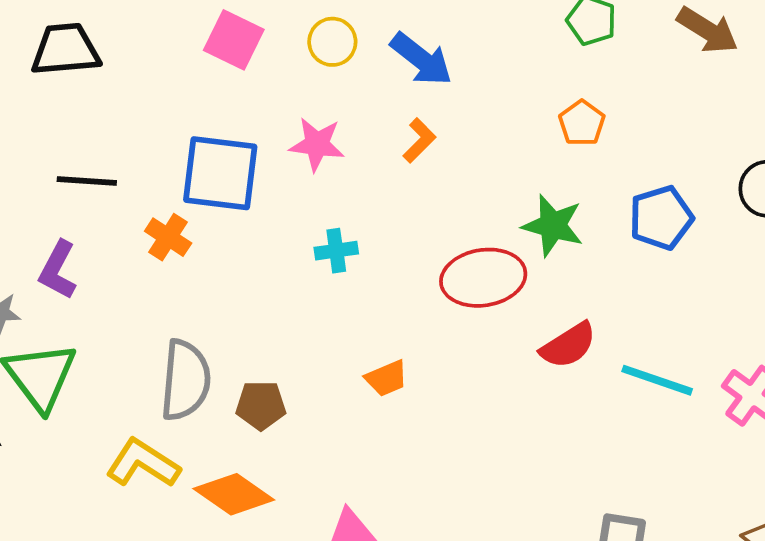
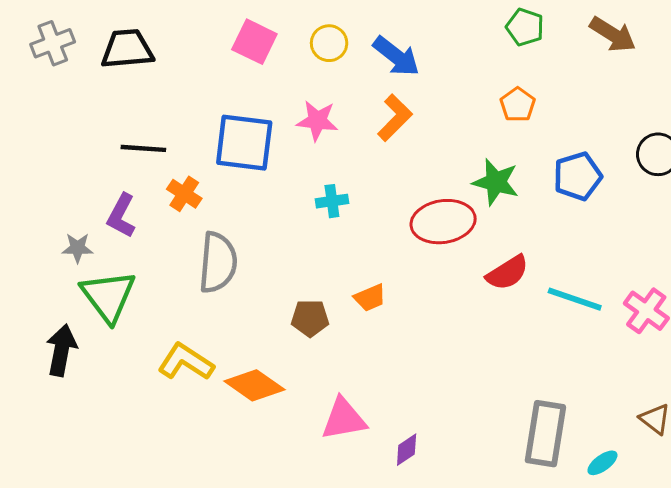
orange L-shape: (419, 140) -> (395, 118), size x1.4
orange cross: (168, 237) -> (184, 194), moved
gray semicircle: (185, 380) -> (218, 263), moved
brown pentagon: (261, 405) -> (310, 318), moved

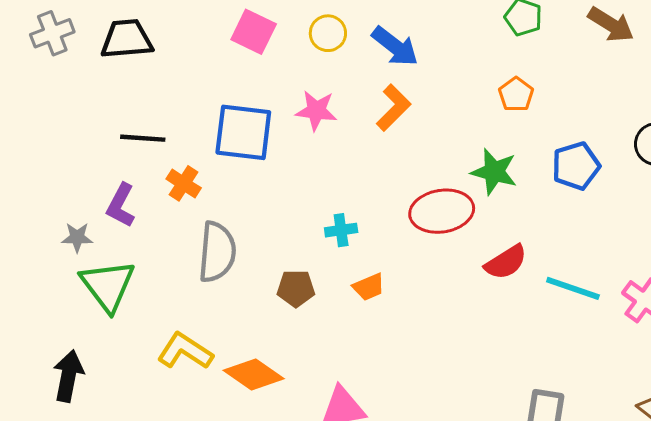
cyan cross: (332, 201) -> (341, 230), moved
brown pentagon: (310, 318) -> (296, 288), moved
black arrow: (61, 350) -> (68, 376), moved

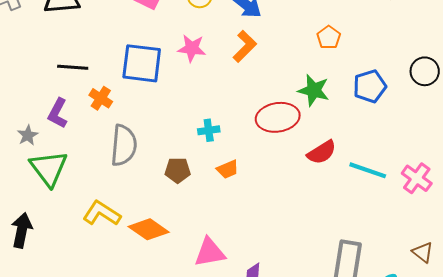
gray star: (77, 237) -> (28, 135), turned -30

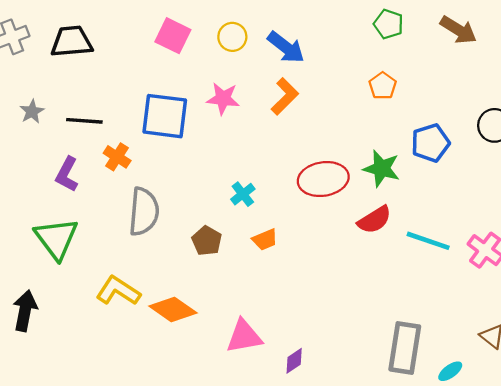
green star: (314, 90) -> (381, 169), moved
cyan cross: (209, 130) -> (243, 194), turned -30
gray star: (28, 135) -> (32, 111), moved
brown pentagon: (178, 170) -> (207, 241), turned 30

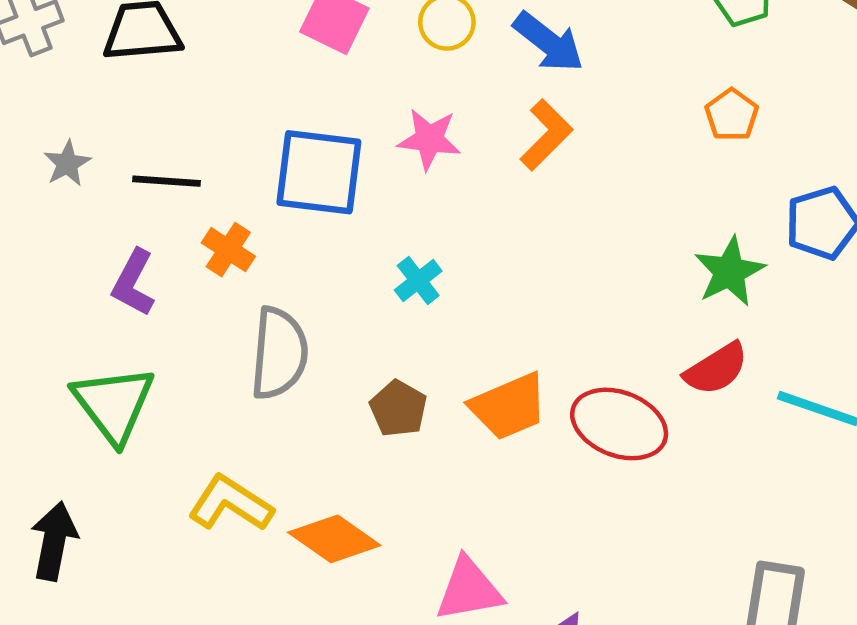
green star: (381, 169) -> (729, 272), turned 30
red ellipse: (323, 179) -> (619, 424), moved, turned 30
cyan cross: (243, 194) -> (418, 280), moved
orange trapezoid: (265, 240) -> (509, 406), size x1.6

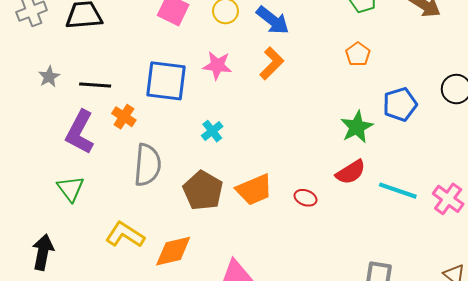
purple L-shape: (133, 283) -> (80, 132), size x1.4
green triangle: (114, 404) -> (71, 189), size x0.7
brown pentagon: (398, 409) -> (203, 191), size x1.5
red ellipse: (619, 424) -> (305, 198), size x0.5
orange diamond: (334, 539) -> (173, 251), turned -48

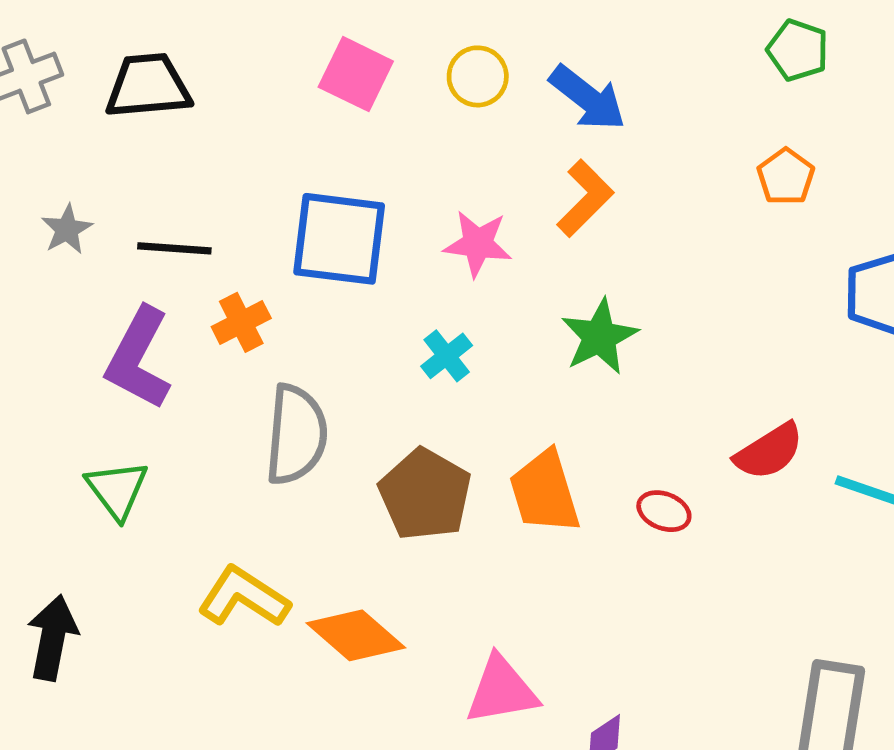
pink star: (217, 65) -> (478, 244), moved
orange cross: (124, 117) -> (241, 322), turned 30
green star: (357, 127) -> (599, 337), moved
orange trapezoid: (254, 190) -> (545, 492), turned 96
orange diamond: (173, 251) -> (356, 635), turned 54

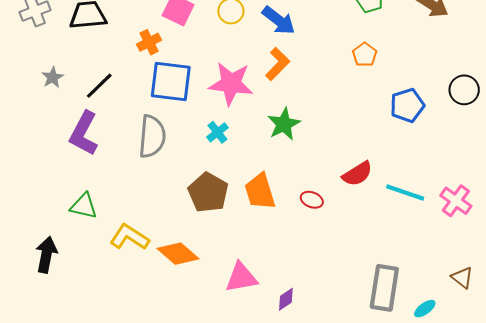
pink star: (478, 244) -> (231, 84), size x1.5
black line: (174, 248) -> (99, 86), turned -48
orange cross: (241, 322) -> (149, 42), moved
gray semicircle: (296, 435) -> (152, 137), moved
green triangle: (117, 490) -> (84, 206), moved, turned -40

